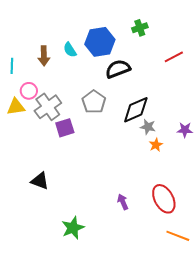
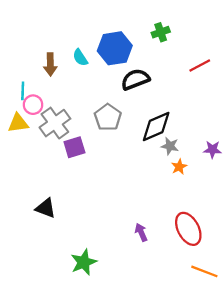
cyan line: (12, 66) -> (23, 91), moved

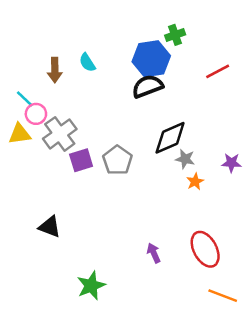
blue hexagon: (115, 48) -> (151, 59), moved
cyan line: (23, 91) -> (25, 99), turned -48
gray pentagon: (108, 117) -> (117, 160), moved

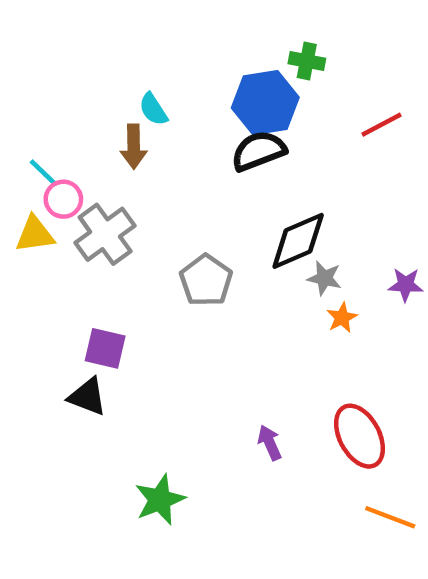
green cross: (175, 35) -> (307, 61), turned 30
brown arrow: (55, 70) -> (134, 147), moved
purple square: (81, 160) -> (105, 348), moved, turned 30

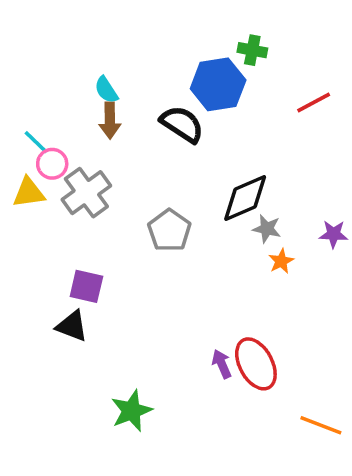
cyan semicircle: (153, 109) -> (106, 90), moved
black semicircle: (259, 151) -> (182, 124), moved, turned 54
red ellipse: (359, 436) -> (256, 364), moved

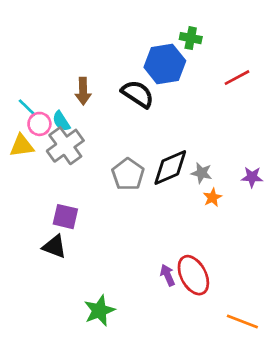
cyan semicircle: (106, 90) -> (61, 121), moved
black diamond: (245, 198) -> (170, 168), moved

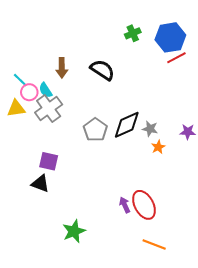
green cross: (191, 38) -> (133, 33), moved, turned -35
blue hexagon: (165, 64) -> (170, 37), moved
orange line: (242, 321) -> (154, 244), moved

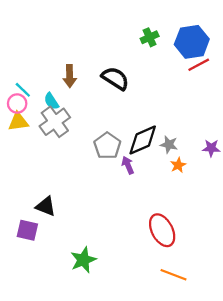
pink circle: (29, 92) -> (17, 104), moved
purple square: (49, 161) -> (27, 230), moved
purple arrow: (125, 205) -> (128, 165), moved

